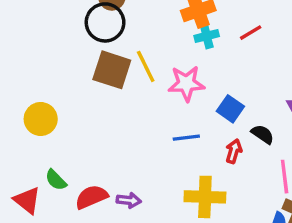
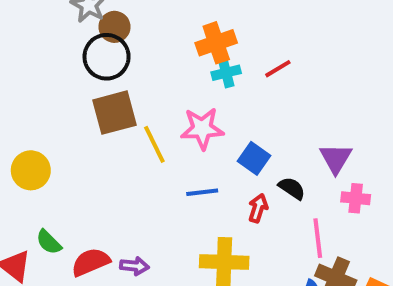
yellow line: (146, 66) -> (154, 144), moved
brown square: (112, 70) -> (114, 113), turned -33

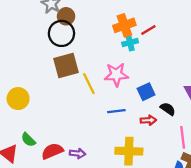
red line: (278, 69) -> (148, 30), moved
blue square: (254, 158) -> (146, 92), turned 30
red arrow: (258, 208) -> (148, 120), turned 70

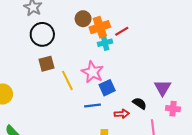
brown circle: (66, 16) -> (83, 19), moved
brown square: (66, 65) -> (46, 64), size x0.7
pink star: (116, 75) -> (92, 72), turned 30
blue square: (146, 92) -> (107, 88), moved

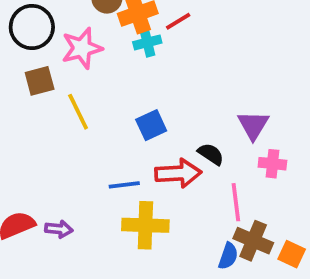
pink star: (92, 72) -> (82, 48), moved, turned 30
blue line: (92, 105) -> (124, 185), moved
red arrow: (122, 114) -> (178, 173), size x1.6

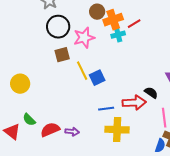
blue square: (151, 125) -> (97, 78), moved

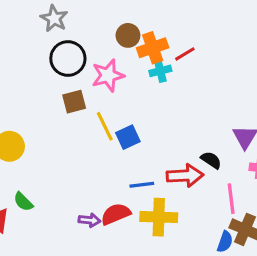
red semicircle: (50, 130) -> (116, 214), moved

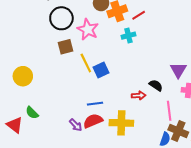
cyan cross: (160, 71) -> (128, 36), moved
pink star: (108, 75) -> (88, 29), turned -30
red arrow: (185, 176) -> (139, 95), size x0.6
blue line: (142, 185) -> (95, 104), moved
purple arrow: (89, 220) -> (76, 125), turned 40

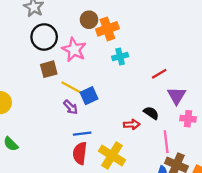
red line: (139, 15) -> (159, 74), moved
yellow line: (86, 63) -> (72, 88), turned -36
red semicircle: (93, 121) -> (80, 153), turned -60
yellow cross: (121, 123) -> (112, 156), turned 30
purple arrow: (76, 125) -> (71, 107), moved

